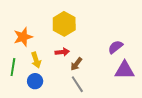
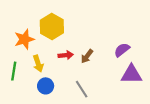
yellow hexagon: (64, 24) -> (52, 27), moved
brown arrow: (76, 64) -> (87, 56), moved
blue circle: (35, 81) -> (46, 86), moved

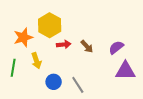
red arrow: (66, 55) -> (64, 44), moved
brown arrow: (87, 56) -> (87, 46), moved, turned -80
blue circle: (46, 86) -> (54, 82), moved

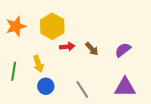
orange star: (23, 37) -> (16, 26), moved
purple triangle: (125, 71) -> (125, 87), moved
blue circle: (54, 82) -> (46, 86), moved

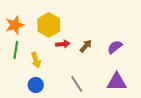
brown arrow: (92, 49) -> (86, 46), turned -96
green line: (14, 71) -> (16, 50), moved
blue circle: (46, 86) -> (36, 85), moved

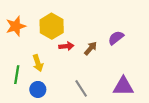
purple semicircle: (115, 47) -> (116, 38), moved
green line: (16, 50) -> (17, 75), moved

